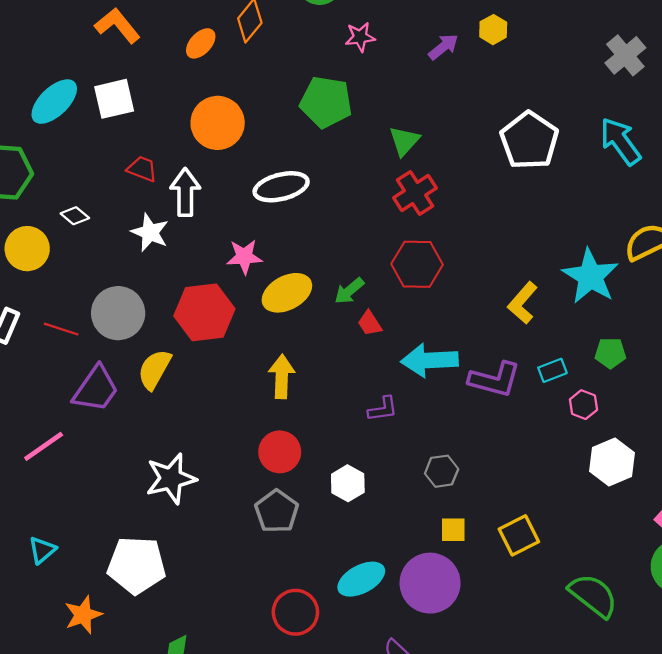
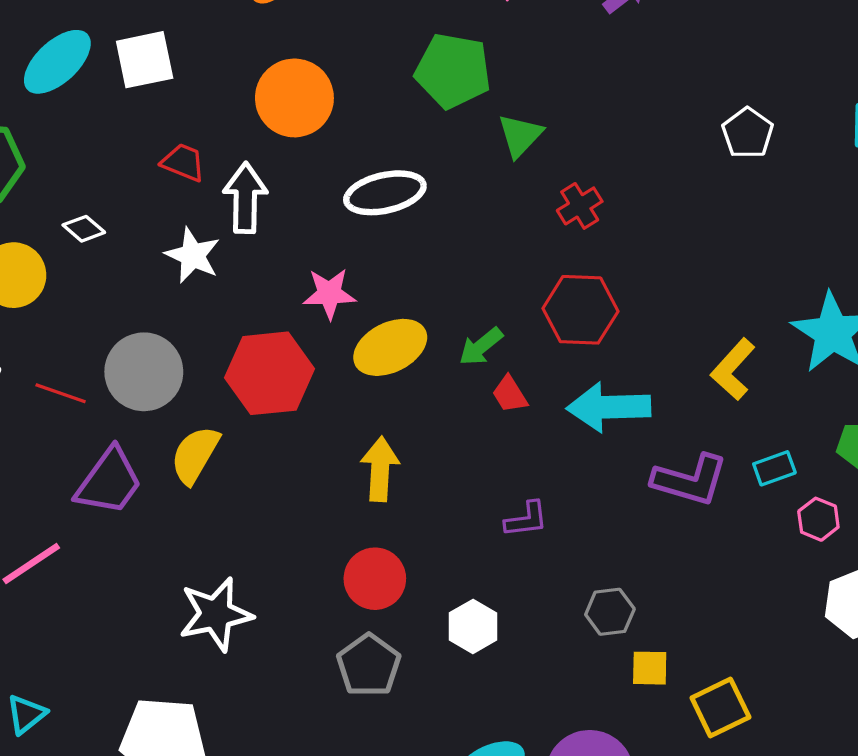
green triangle: (404, 141) -> (520, 135), moved
white pentagon: (529, 141) -> (748, 133), size x0.6
red cross: (415, 193) -> (580, 206), size x0.7
cyan arrow: (429, 360) -> (609, 407), moved
yellow square: (453, 530) -> (650, 668), moved

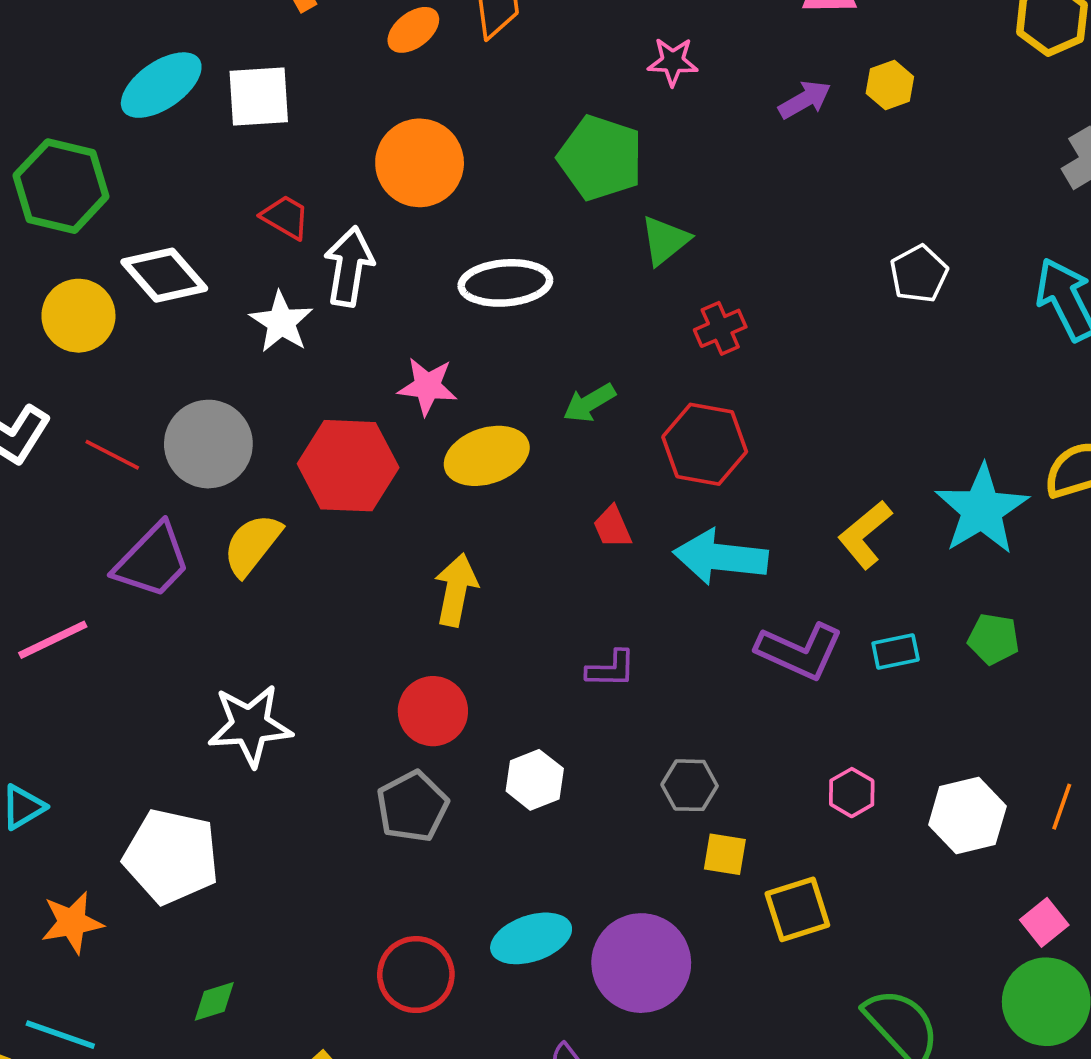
white diamond: (84, 229) -> (164, 275), size x1.8
green arrow: (481, 346) -> (589, 403), moved
pink hexagon: (818, 519) -> (852, 793), moved

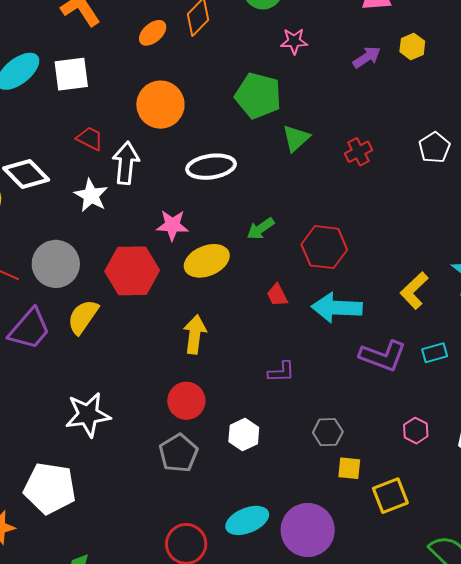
red cross: (720, 328) -> (359, 152), moved

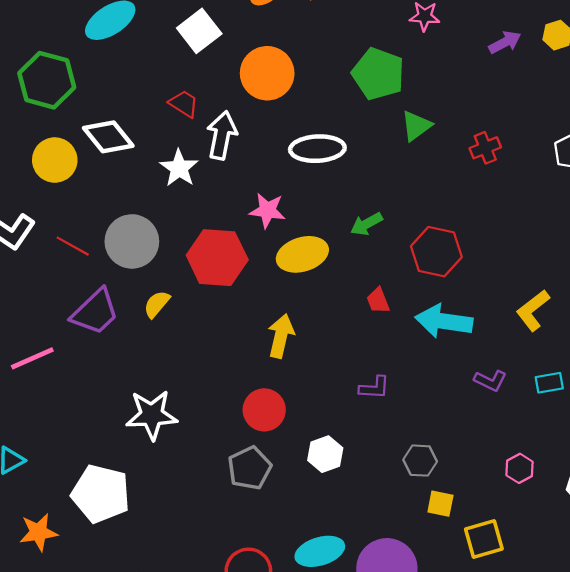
white square: (71, 74) -> (199, 31), moved, turned -36
yellow semicircle: (83, 317) -> (157, 304), size x0.7
purple L-shape: (383, 356) -> (490, 381), size x0.6

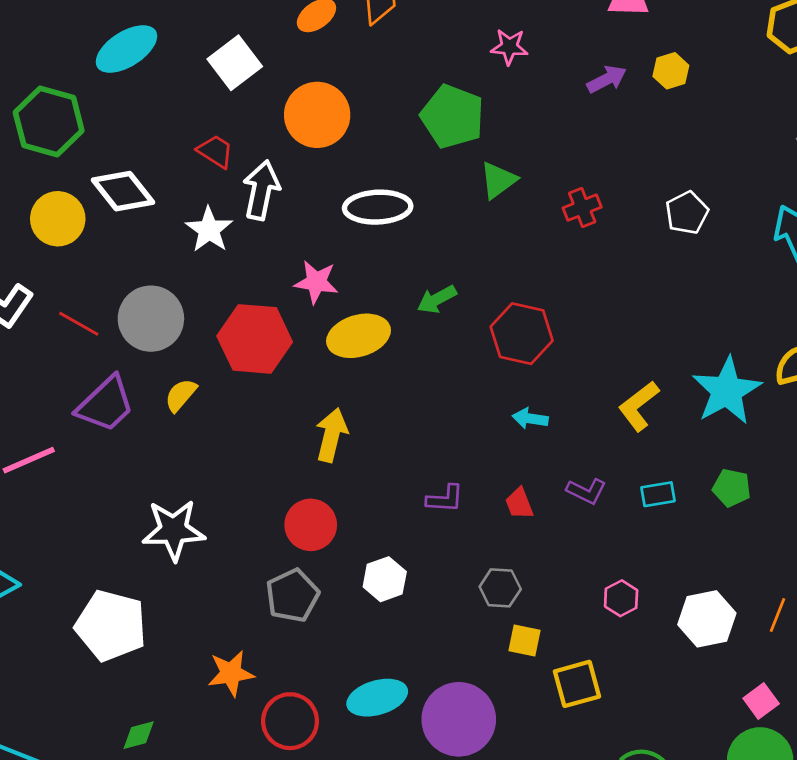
red trapezoid: (378, 301) -> (519, 503), moved
cyan arrow: (444, 321) -> (530, 418), size x0.5
orange star: (39, 532) -> (231, 673), moved

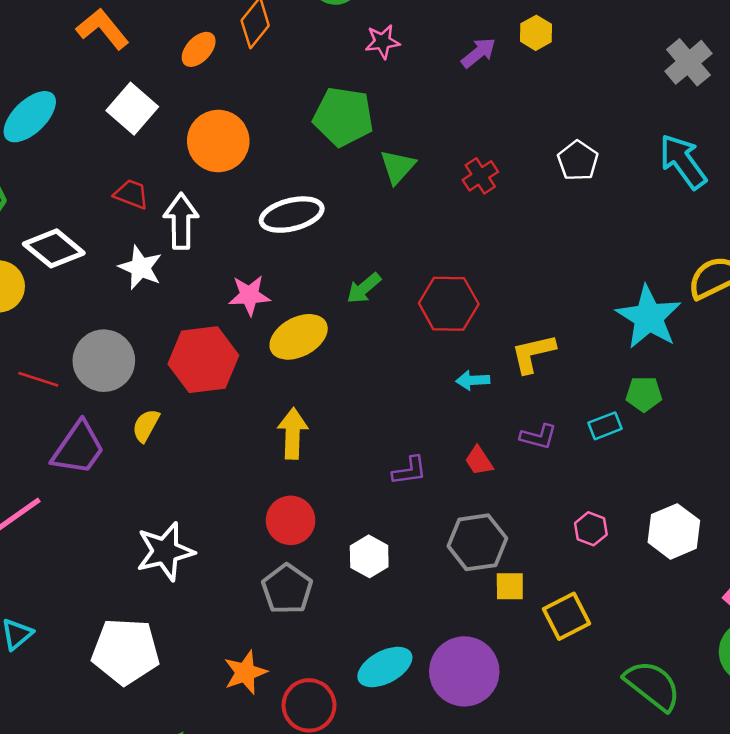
yellow L-shape: (639, 406) -> (533, 353), moved, turned 36
green pentagon: (732, 488) -> (644, 394), moved
gray hexagon: (500, 588) -> (477, 542), size x1.5

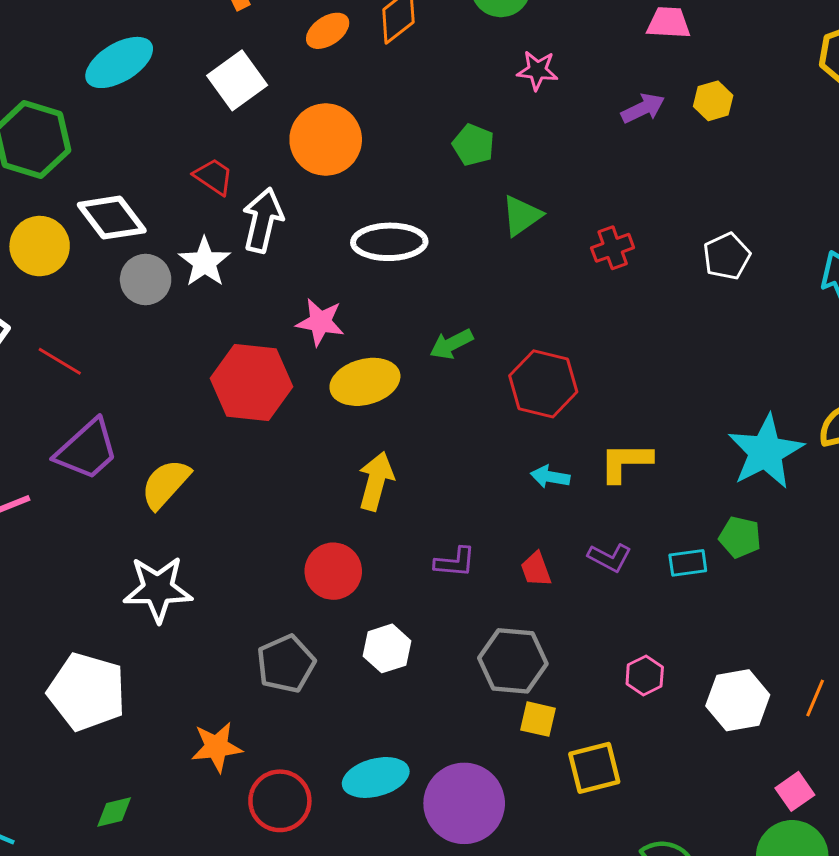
green pentagon: (343, 117) -> (473, 145), size x0.6
gray circle: (104, 361) -> (146, 280), moved, size x0.7
yellow semicircle: (146, 426) -> (165, 484), moved, size x1.4
yellow arrow: (293, 433) -> (376, 481), moved
red circle: (291, 520) -> (333, 571), moved

